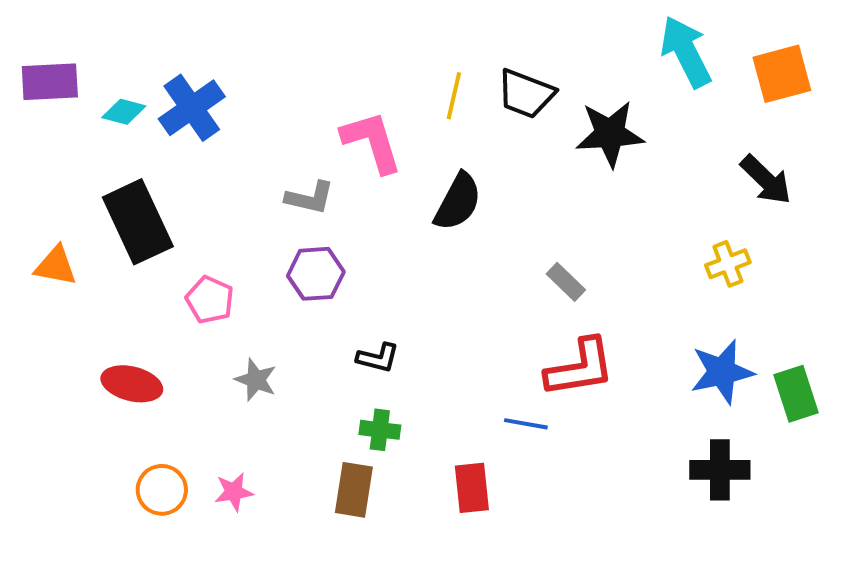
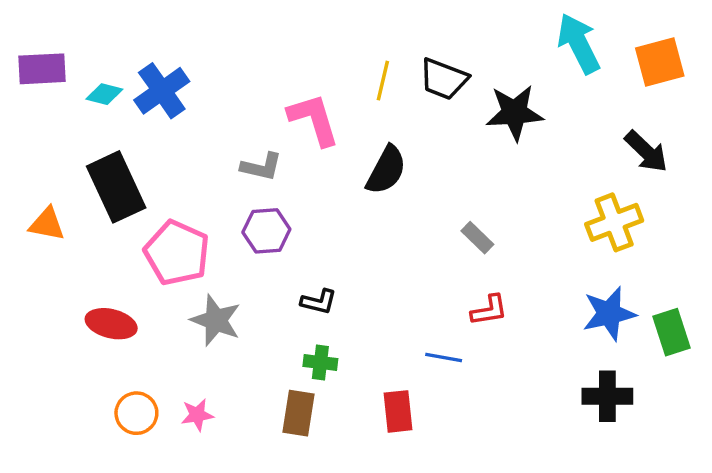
yellow cross: (728, 264) -> (614, 222), size x1.5
pink pentagon: (210, 300) -> (177, 253), size x1.6
red L-shape: (580, 368) -> (489, 310), size x0.6
gray star: (256, 380) -> (216, 320), size x1.4

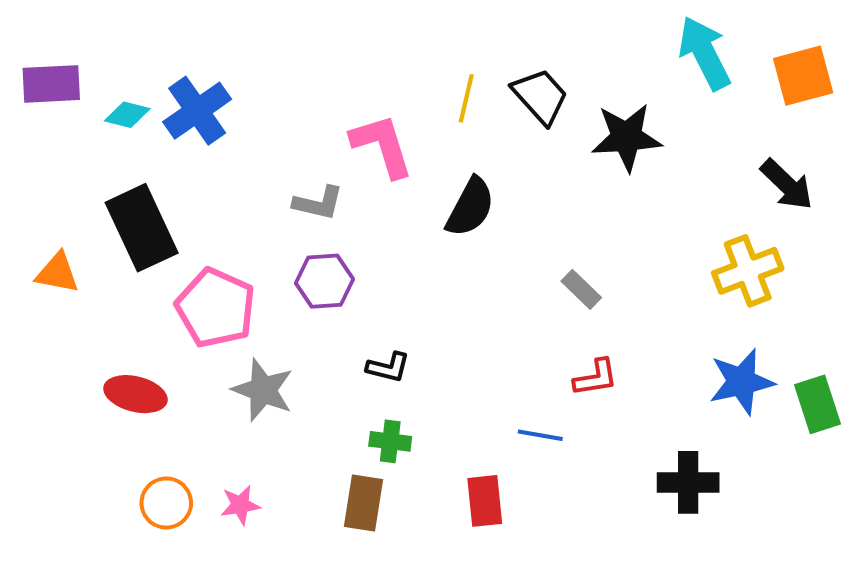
black trapezoid: (444, 79) -> (540, 96), turned -153
black cross: (607, 396) -> (688, 482), moved

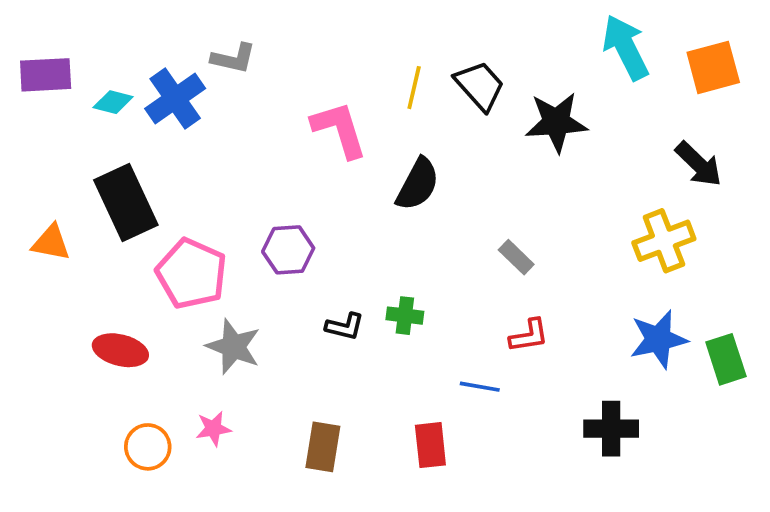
gray L-shape: (318, 203) -> (233, 58), moved
green cross: (390, 441) -> (405, 316), moved
pink star: (240, 505) -> (213, 429), moved

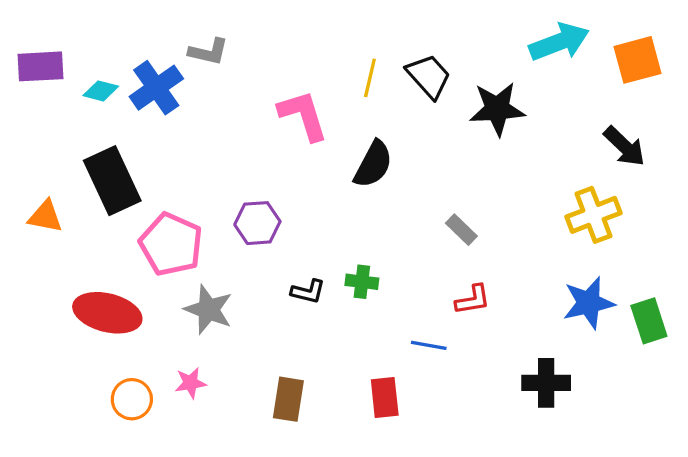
cyan arrow: (626, 47) -> (559, 42), turned 96
red ellipse: (120, 350) -> (107, 313), size x1.4

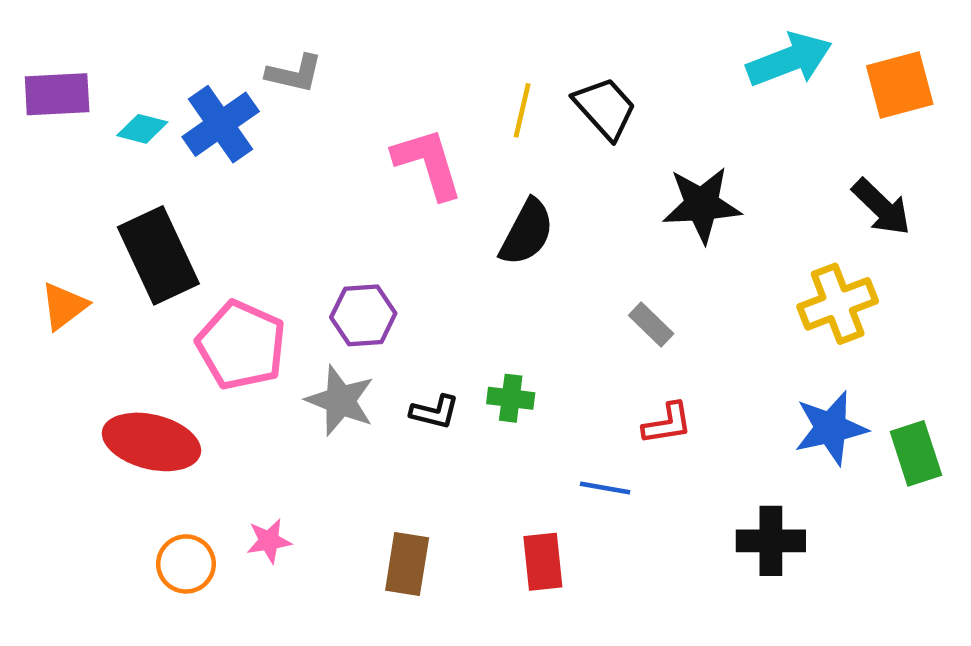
black star: (497, 109) -> (702, 205), moved
orange triangle: (45, 217) -> (64, 306), turned -48
gray star: (208, 309) -> (340, 400), moved

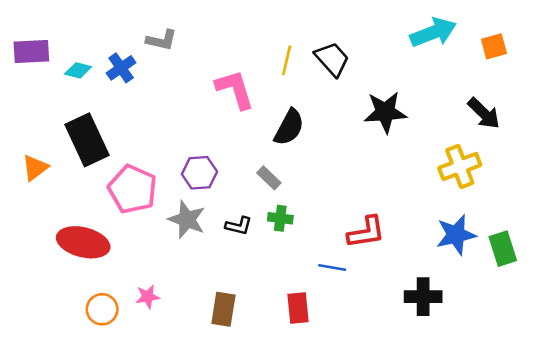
orange square: (900, 85) -> (494, 46), size x0.7
blue cross: (221, 124) -> (121, 68), size x0.7
gray rectangle: (651, 324) -> (269, 178), moved
red L-shape: (667, 424) -> (366, 232), size x1.4

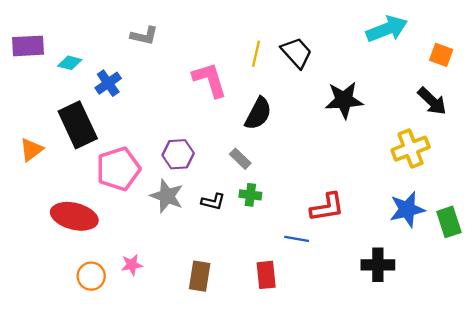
orange square: (494, 46) -> (441, 55), moved, turned 35
blue cross: (121, 68) -> (108, 83), moved
pink pentagon: (132, 189) -> (118, 169), turned 30

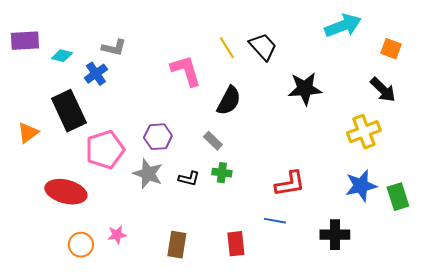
gray L-shape: (144, 36) -> (114, 48), moved
yellow line: (256, 54) -> (227, 48), turned -45
blue line: (297, 239) -> (275, 221), moved

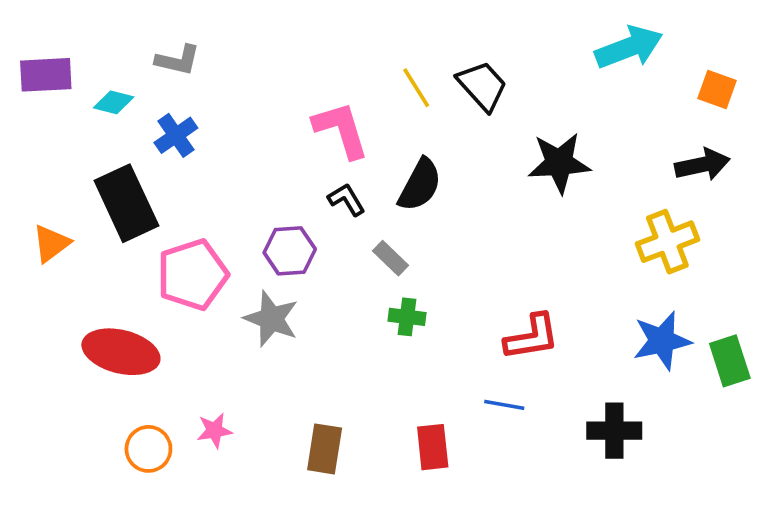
gray L-shape: (114, 48) -> (178, 60), moved
black arrow: (383, 90) -> (702, 165), turned -56
black L-shape: (189, 179) -> (347, 200), moved, turned -135

